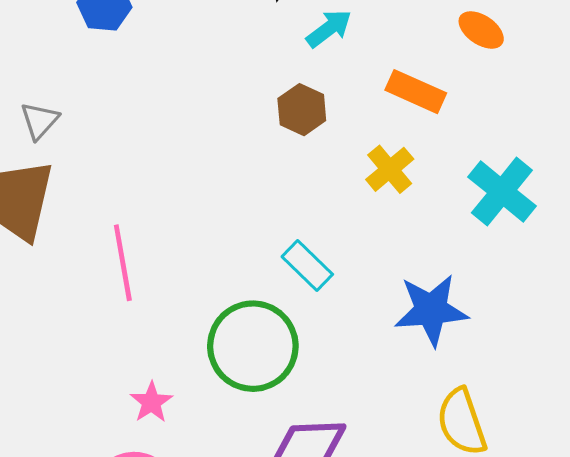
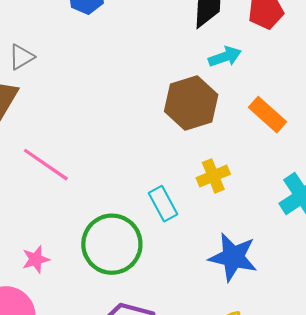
brown hexagon: (302, 110) -> (191, 103), size x1.6
yellow cross: (390, 169) -> (213, 176), moved
pink line: (123, 263) -> (46, 165), turned -63

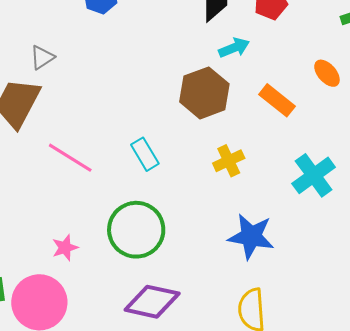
cyan rectangle: (163, 204) -> (145, 154), moved

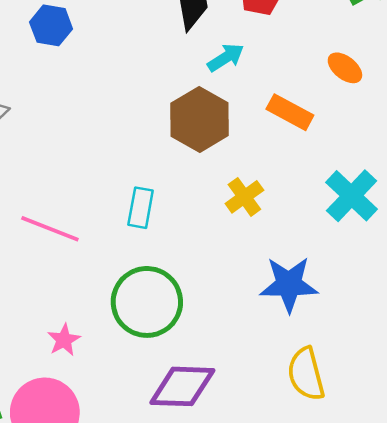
cyan rectangle: (145, 154) -> (141, 208), turned 52

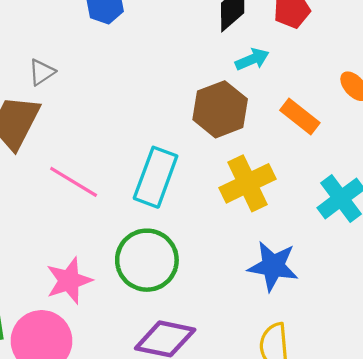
yellow cross: (244, 197) -> (248, 183), size x1.6
cyan rectangle: (141, 208) -> (156, 177), size x1.6
pink star: (64, 340) -> (69, 281), size x1.6

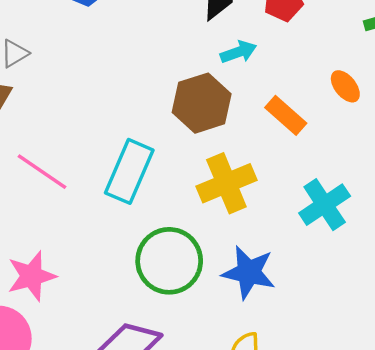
green circle: (147, 260) -> (169, 261), moved

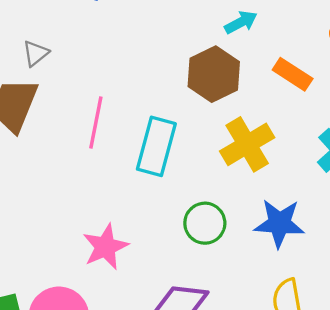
pink line: (42, 172) -> (96, 123), moved, turned 75
green circle: (169, 261) -> (205, 223), size x0.7
pink star: (32, 276) -> (105, 247), moved

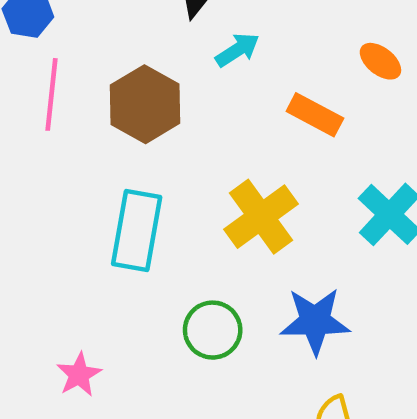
brown hexagon: (214, 74) -> (145, 104), moved
pink line: (96, 123) -> (51, 94), moved
pink star: (105, 247) -> (79, 375), size x0.7

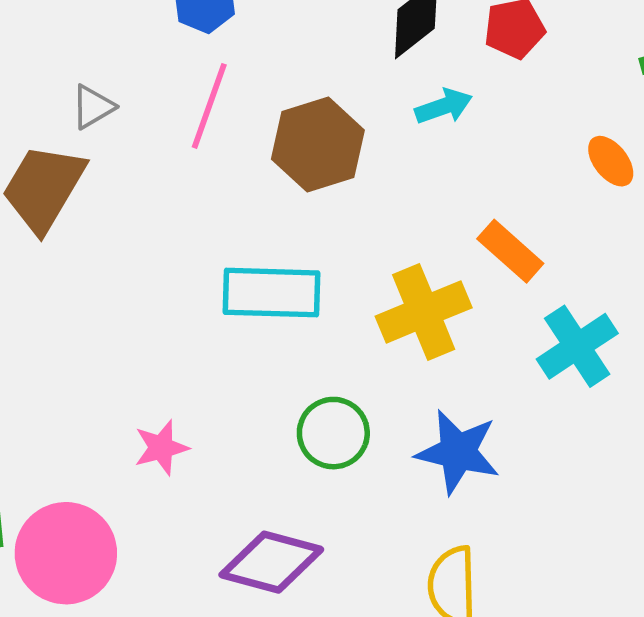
orange rectangle: (315, 115) -> (510, 251), moved
cyan rectangle: (137, 231) -> (271, 293), turned 68

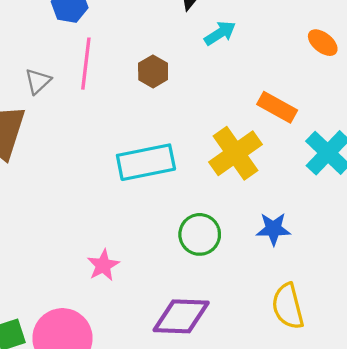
gray triangle: (93, 107) -> (38, 81), moved
brown hexagon: (318, 145) -> (153, 71), size x0.6
blue star: (458, 452) -> (273, 229), size x0.7

